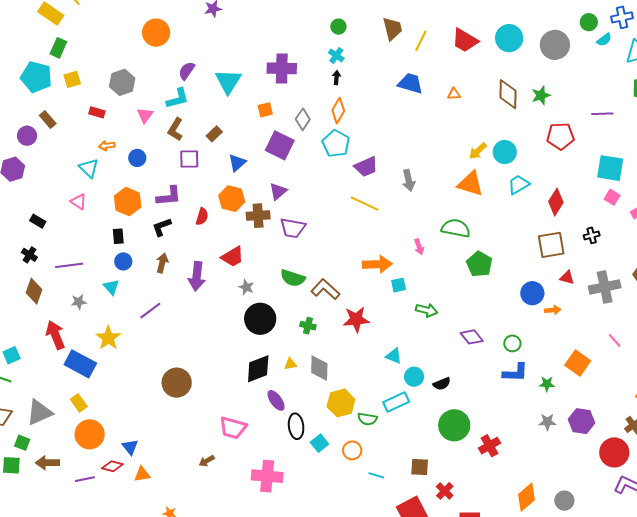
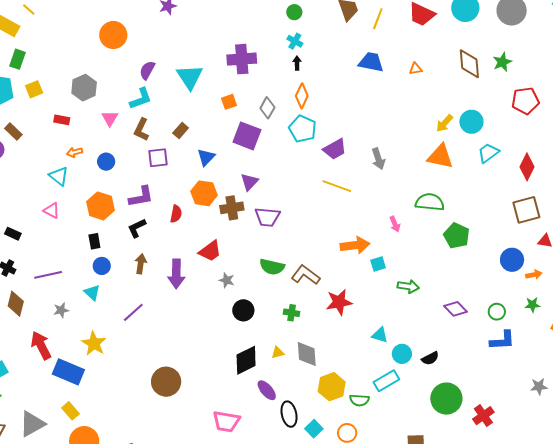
black circle: (260, 319) -> (243, 310), size x0.7
green star: (547, 384) -> (532, 305), moved

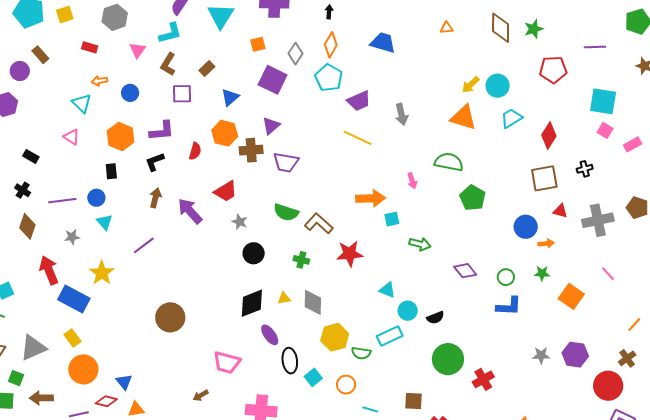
blue trapezoid: (371, 62) -> (383, 43), moved
blue circle: (102, 266) -> (96, 198), moved
purple arrow: (176, 274) -> (190, 211), turned 132

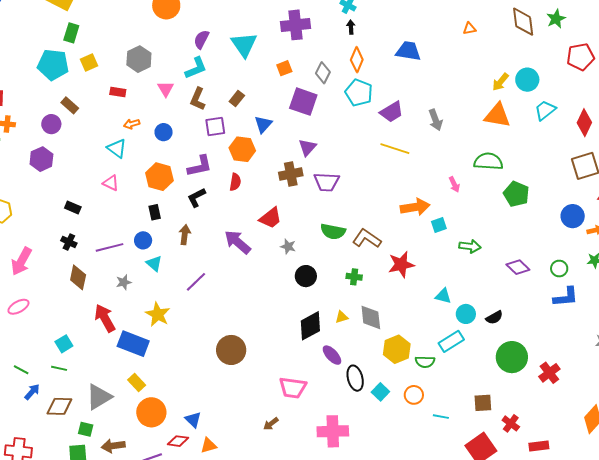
orange hexagon: (225, 133) -> (242, 149), moved
brown arrow: (155, 198) -> (185, 235), moved

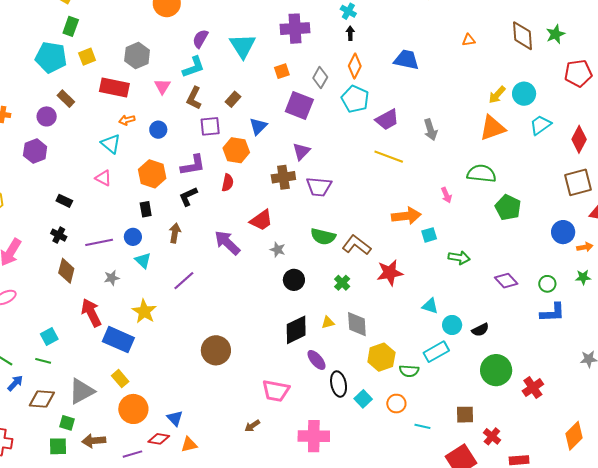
red rectangle: (118, 92) -> (114, 88), size x1.8
orange triangle: (497, 115) -> (493, 128), turned -32
green cross: (354, 277) -> (342, 283), turned 35

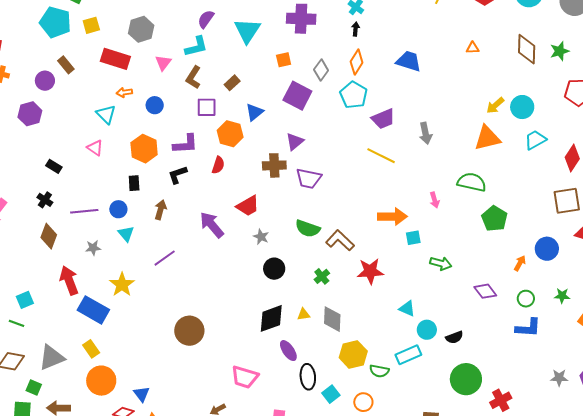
orange arrow: (585, 247) -> (520, 263), moved, turned -56

